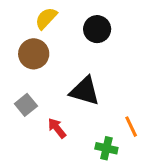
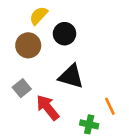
black circle: (97, 29) -> (64, 34), moved
red arrow: (57, 128) -> (48, 108), size x1.5

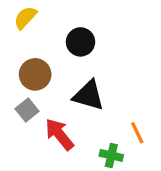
yellow semicircle: (39, 16) -> (25, 18), moved
brown circle: (28, 45) -> (35, 74), moved

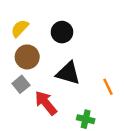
yellow semicircle: (25, 18) -> (20, 28), moved
orange line: (137, 133) -> (108, 87), moved

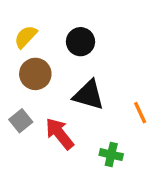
gray square: (21, 84) -> (21, 121), moved

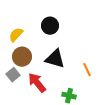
yellow semicircle: (26, 37) -> (16, 35), moved
brown circle: (35, 74) -> (22, 57), moved

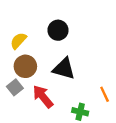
orange line: (87, 70) -> (105, 94), moved

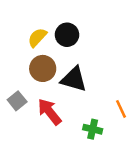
yellow semicircle: (18, 41) -> (37, 37), moved
brown circle: (25, 66) -> (43, 68), moved

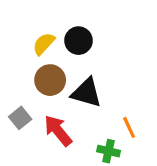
orange line: (121, 109) -> (129, 127), moved

